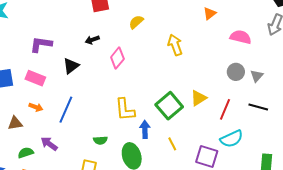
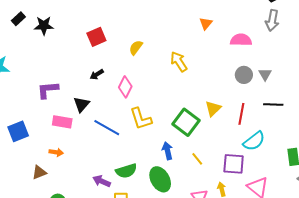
pink rectangle: (35, 78) -> (62, 122), moved
yellow L-shape: (125, 109) -> (141, 119), moved
blue line: (66, 110) -> (107, 128), moved, turned -72
green semicircle: (100, 140) -> (126, 171), size x1.5
purple arrow: (49, 144) -> (102, 181), moved

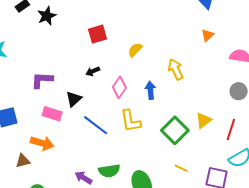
black star: (44, 26) -> (47, 16), turned -30
blue arrow: (167, 151) -> (150, 90), moved
orange arrow: (56, 152) -> (42, 143), size x1.6
yellow line: (197, 159) -> (181, 168), turned -32

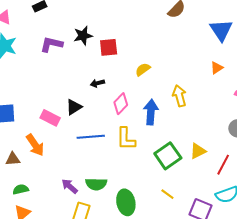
black star: (47, 16) -> (83, 36), moved
purple L-shape: (42, 80) -> (51, 44), moved
blue arrow: (150, 90) -> (151, 112), size x1.4
blue line: (96, 125) -> (91, 137), turned -52
orange arrow: (42, 143) -> (35, 145), turned 30

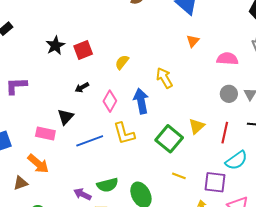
purple L-shape: (51, 44) -> (16, 86), moved

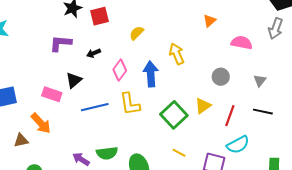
purple L-shape: (16, 86) -> (61, 43), moved
gray circle: (229, 94) -> (221, 77), moved

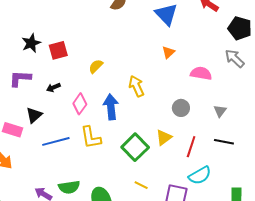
gray arrow: (276, 29) -> (235, 58), turned 115

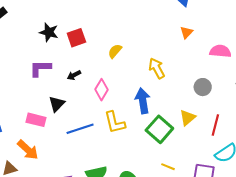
black star: (31, 43) -> (49, 32), turned -30
blue arrow: (111, 107) -> (143, 101), moved

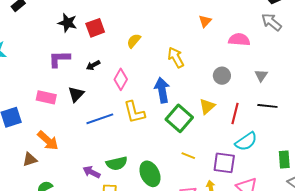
pink rectangle: (36, 120) -> (46, 97), moved

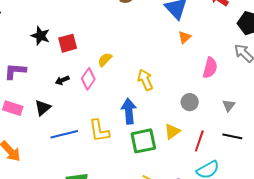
orange triangle: (205, 21) -> (185, 37), moved
pink semicircle: (239, 40) -> (210, 68), turned 95
purple L-shape: (59, 59) -> (15, 71), moved
pink diamond: (121, 79) -> (88, 79), moved
green square: (179, 118) -> (143, 141), turned 32

